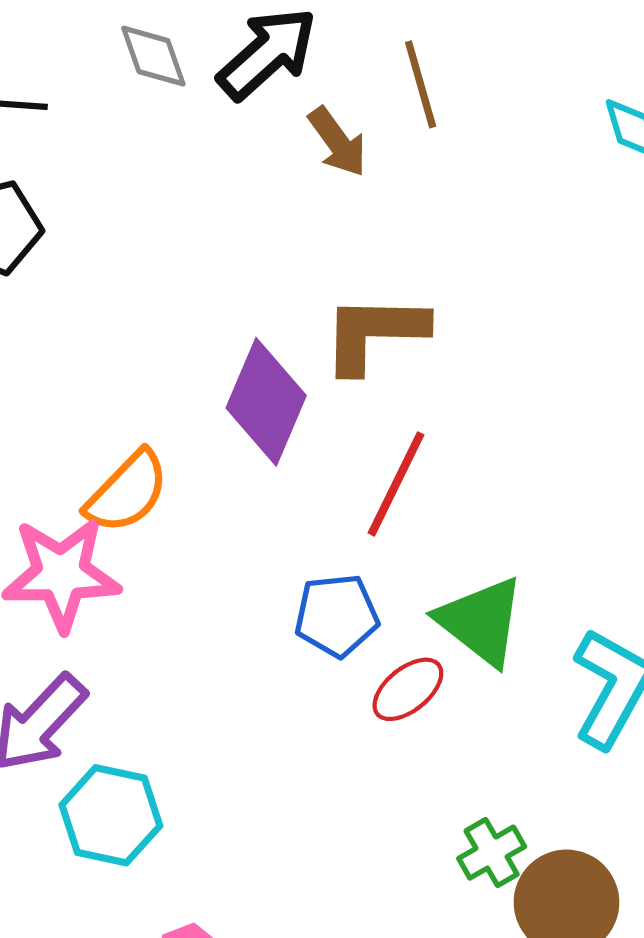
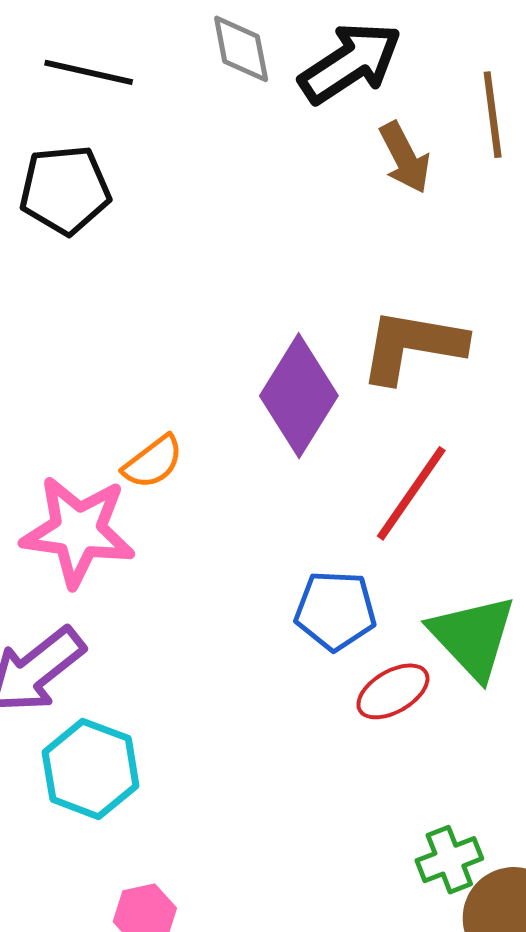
orange semicircle: (127, 492) -> (153, 462), size x0.7

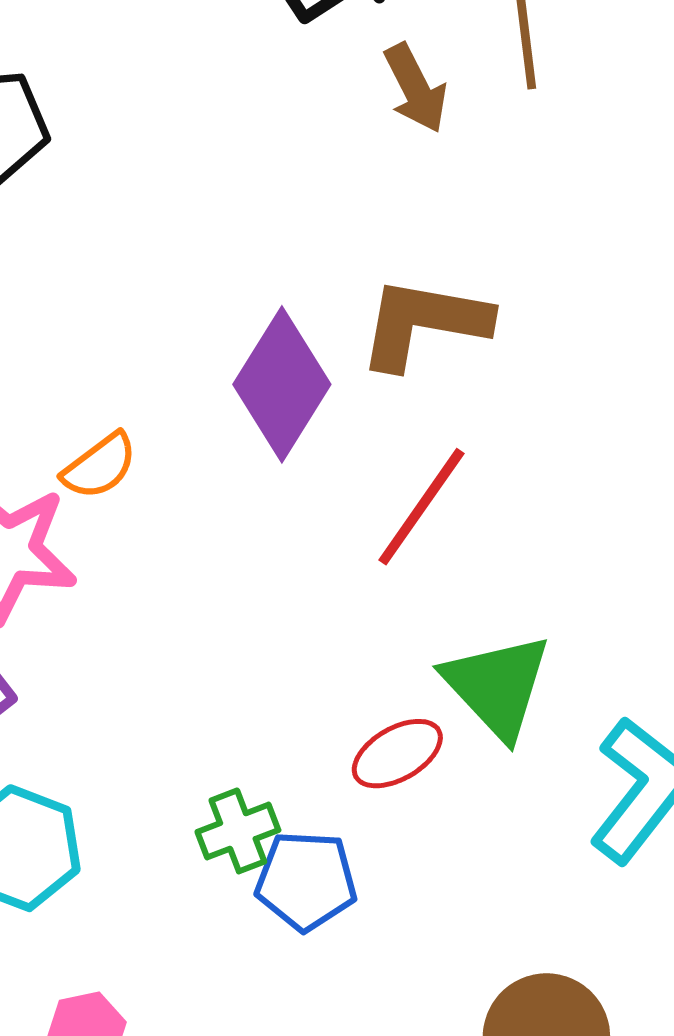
blue pentagon: (335, 610) -> (306, 881), moved
green cross: (449, 860) -> (238, 831), moved

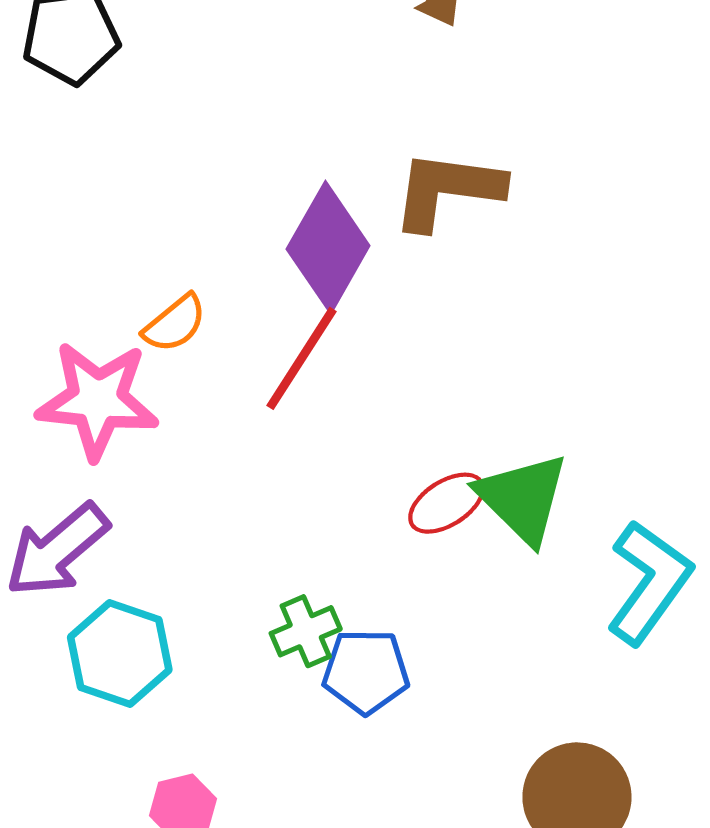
red line: (421, 507) -> (301, 358), moved
red ellipse: (397, 754) -> (446, 503), moved

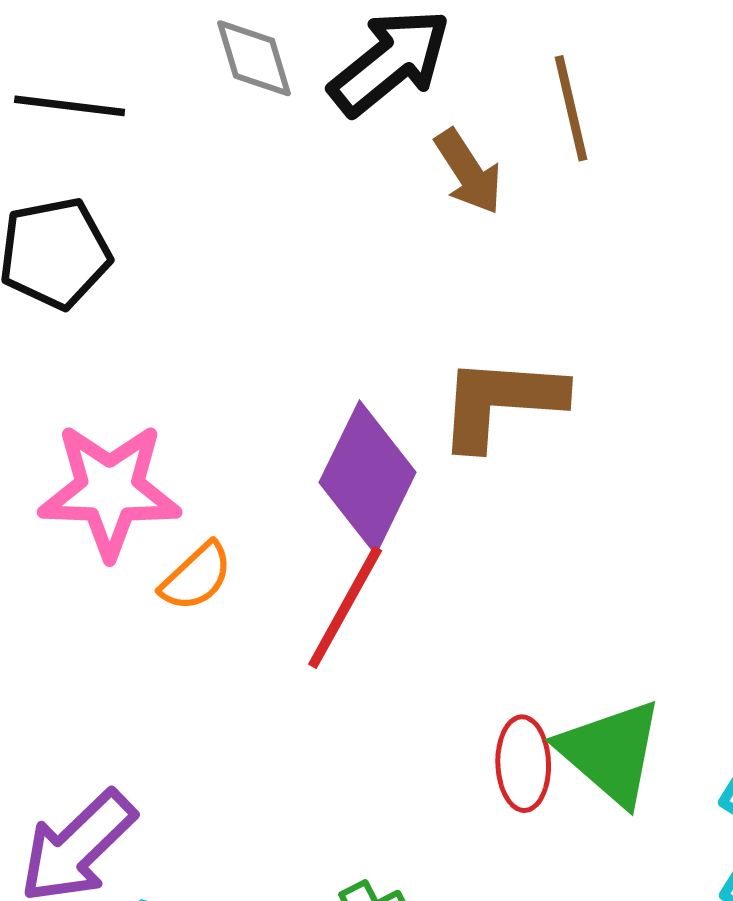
pink star: (97, 400) -> (110, 491), moved
red ellipse: (446, 503) -> (523, 764), turned -56

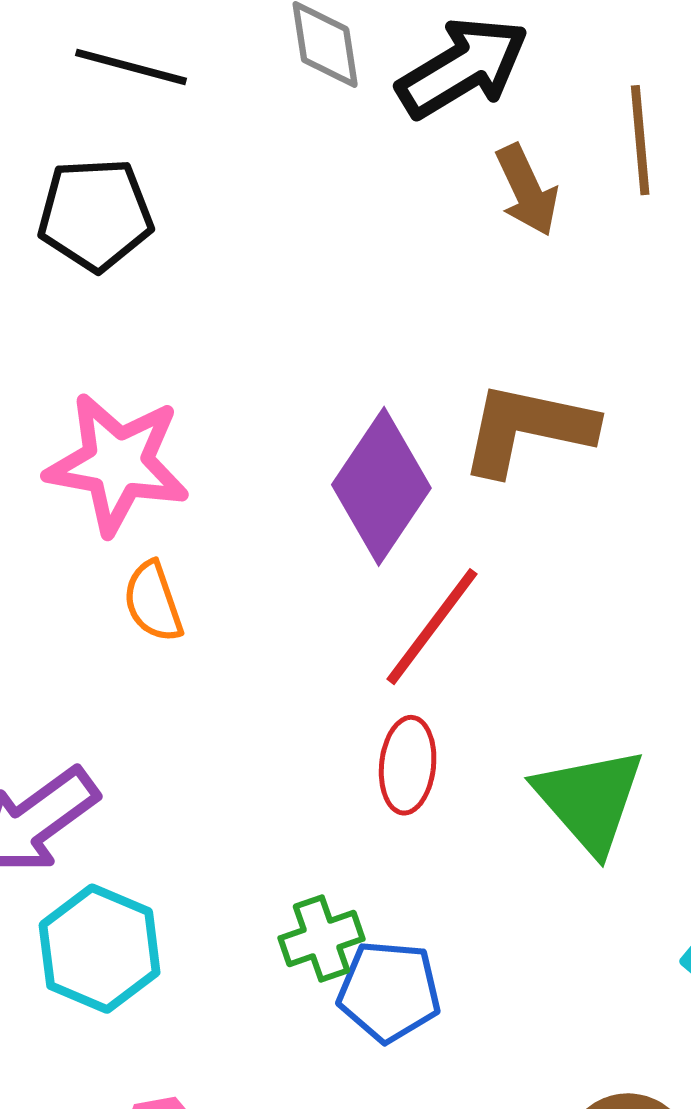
orange semicircle: (196, 577) -> (153, 602), moved, turned 106
red line: (345, 607) -> (432, 627), moved
red ellipse: (523, 764) -> (408, 765), moved

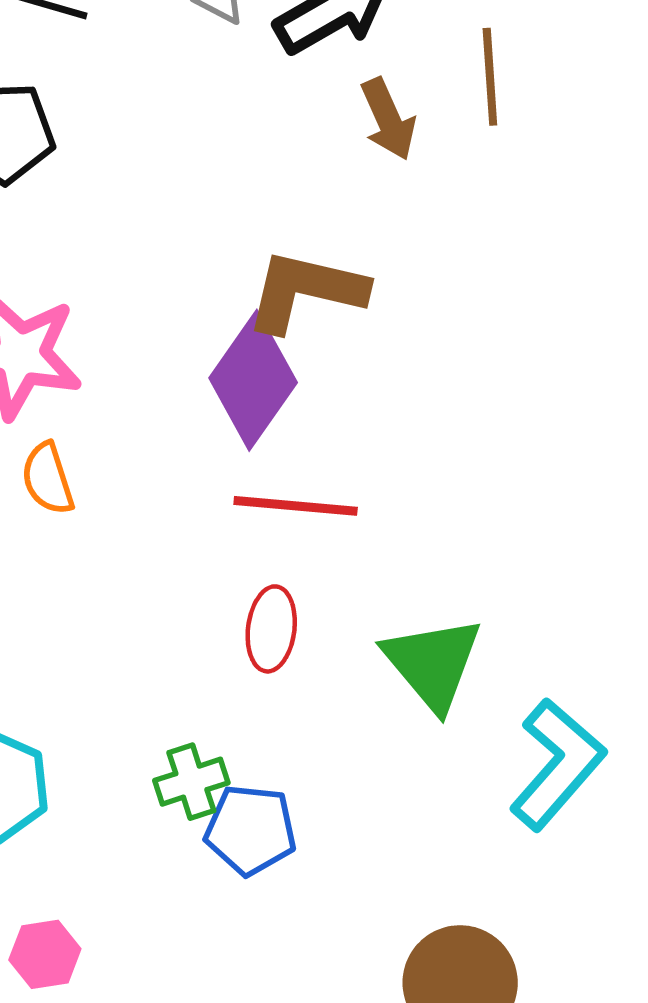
brown L-shape: (527, 429) -> (306, 291), moved
red line: (432, 627) -> (296, 506), turned 57

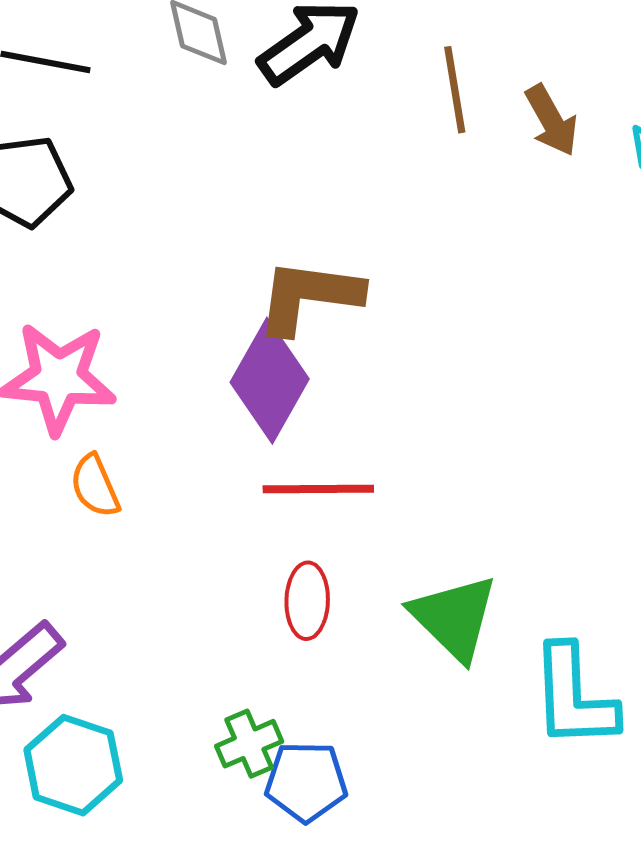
brown arrow: (388, 119) -> (551, 120), moved
cyan L-shape: (557, 764) -> (574, 697), turned 142

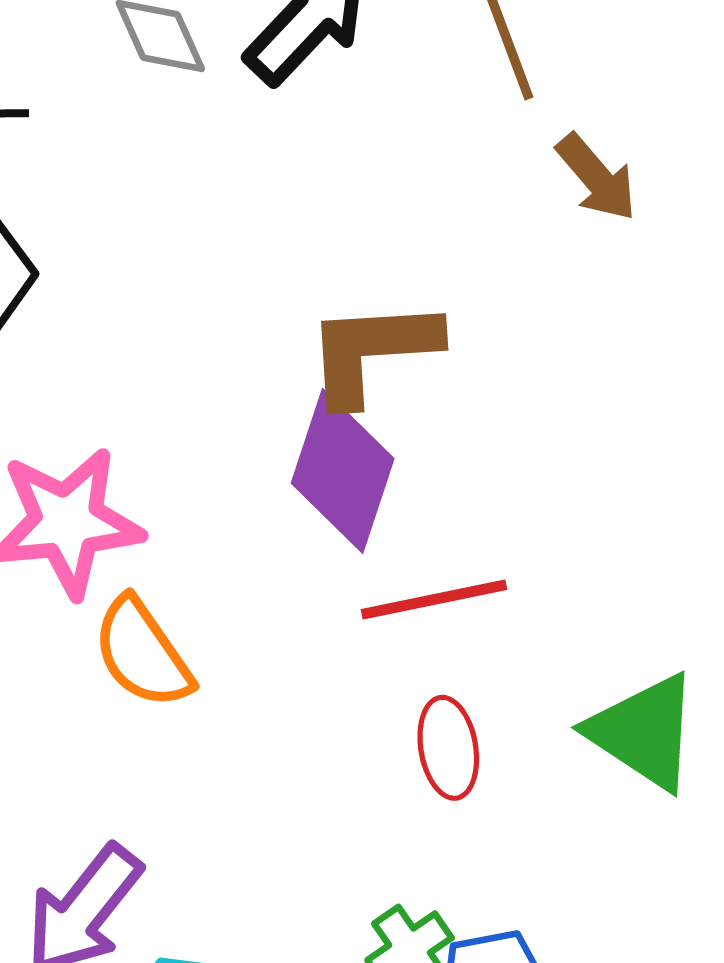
brown arrow: (551, 120) -> (597, 178), moved
orange semicircle: (95, 486) -> (142, 653), size x1.4

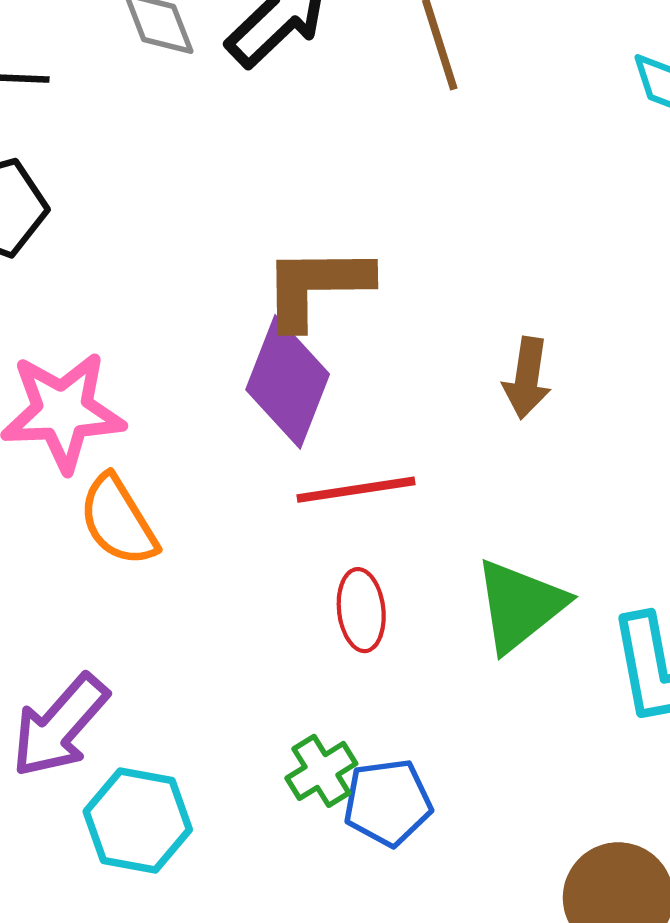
brown arrow: (597, 178) -> (527, 378), moved, turned 46
green triangle: (644, 732) -> (520, 605), turned 45

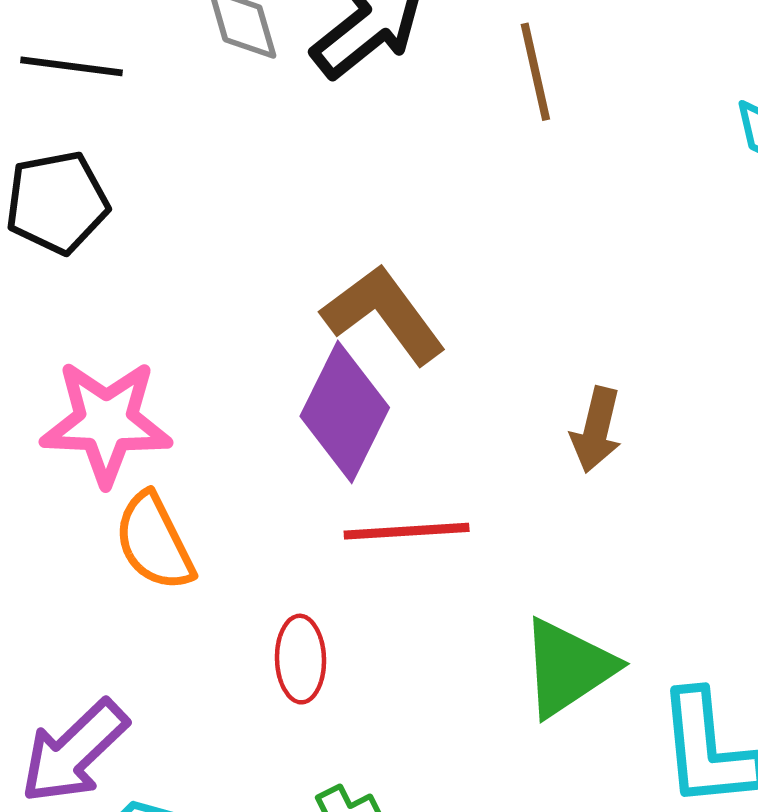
brown L-shape: (316, 286) -> (384, 314), turned 49
red ellipse: (361, 610) -> (300, 659), moved

